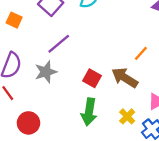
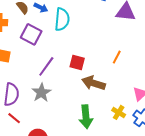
red square: (92, 78) -> (77, 62), moved
brown arrow: (125, 78) -> (94, 83), moved

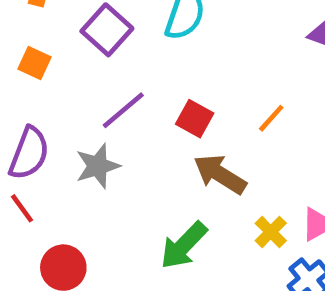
orange line: (117, 57) -> (271, 118), moved
yellow cross: (119, 112) -> (271, 232), moved
green arrow: (86, 117) -> (184, 245), turned 35

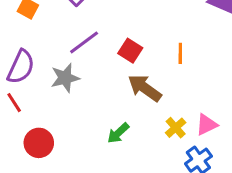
orange line: (271, 118) -> (180, 53), turned -45
green arrow: (184, 245) -> (118, 133), size x0.7

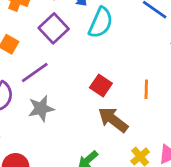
purple line: (84, 42) -> (35, 73), moved

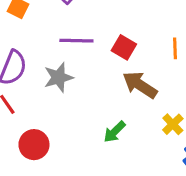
purple line: (35, 73) -> (76, 41), moved, turned 40

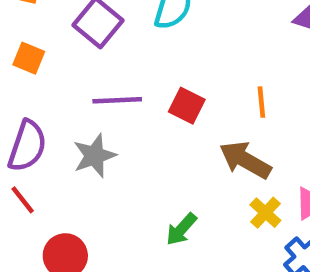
brown arrow: (140, 85) -> (245, 160), moved

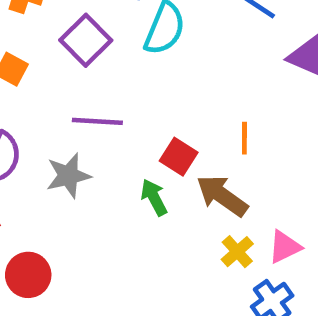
red square: (187, 106) -> (179, 157), moved
green arrow: (181, 229) -> (154, 197), moved, turned 105

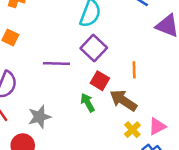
purple square: (86, 40) -> (94, 48), moved
gray star: (68, 176) -> (39, 117), moved

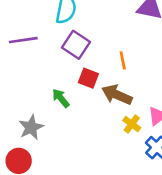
purple line: (56, 64) -> (23, 40), moved
green arrow: (88, 103) -> (61, 98), moved

